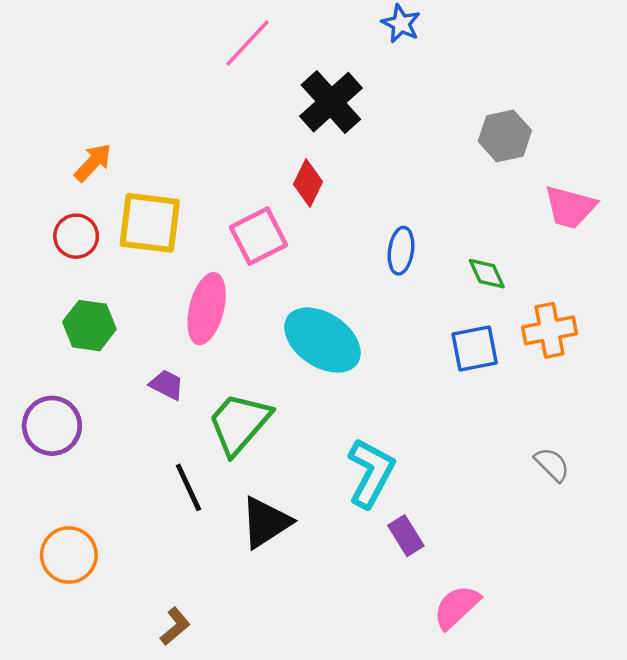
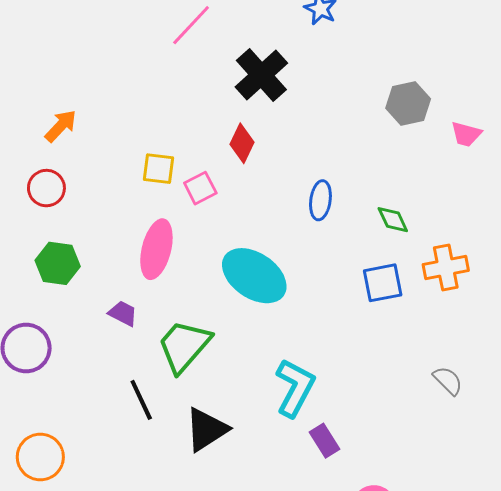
pink trapezoid: (570, 207) -> (466, 134), moved, size x0.7
yellow square: (150, 223) -> (159, 169), moved, size x0.6
pink square: (258, 236) -> (200, 188), size x0.7

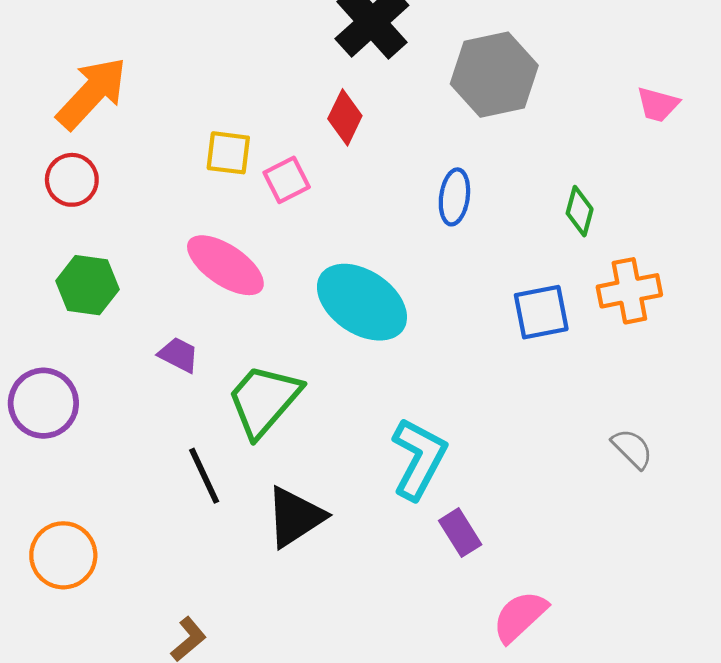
gray hexagon: (408, 103) -> (494, 75), moved, size x1.4
orange arrow: (61, 126) -> (92, 93), size x1.6
green diamond: (393, 220) -> (580, 211), moved, turned 40
pink ellipse: (156, 249) -> (225, 265), turned -70

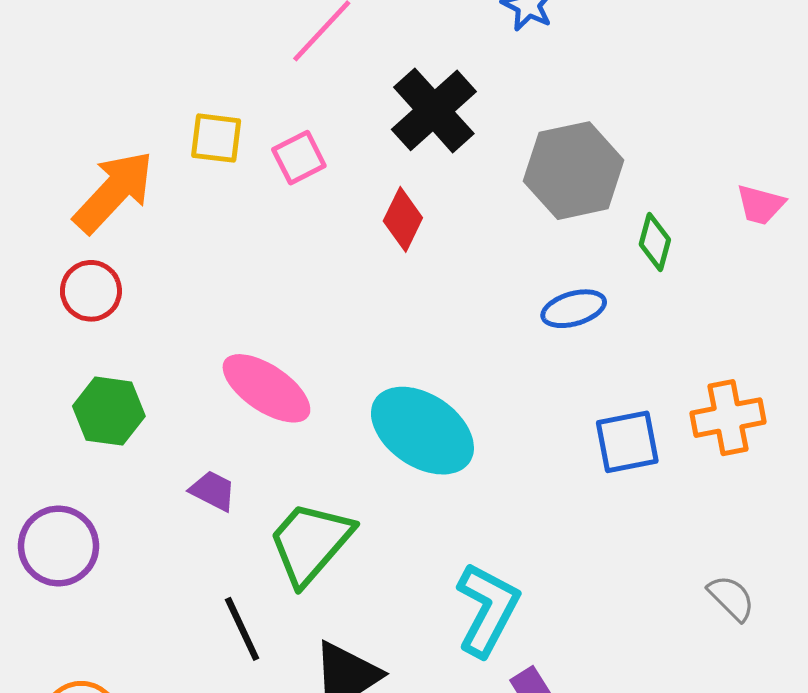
yellow square: (228, 153) -> (216, 138), moved
pink square: (287, 180) -> (299, 158), moved
blue ellipse: (454, 197) -> (574, 309), moved, turned 66
green diamond: (580, 211) -> (655, 242), moved

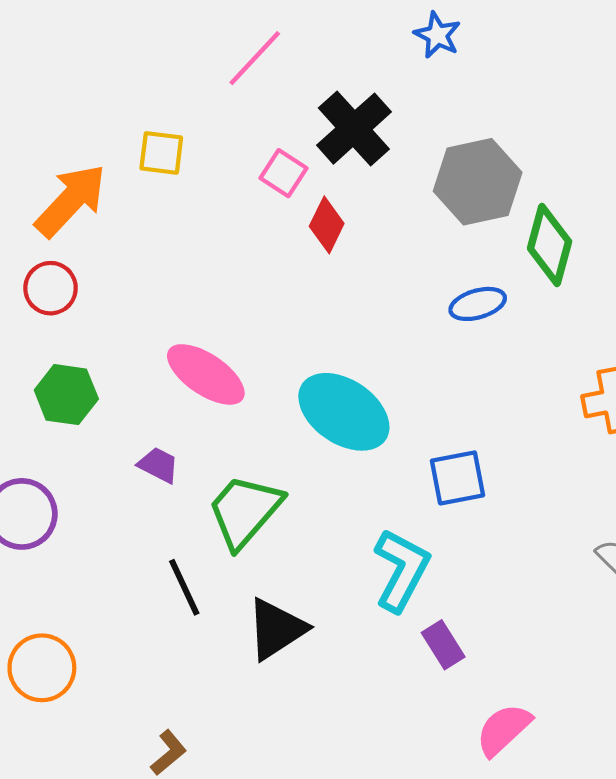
pink square: (299, 158) -> (283, 173), moved, turned -30
green diamond: (655, 242) -> (550, 245), size x1.6
blue square: (627, 442) -> (458, 478), moved

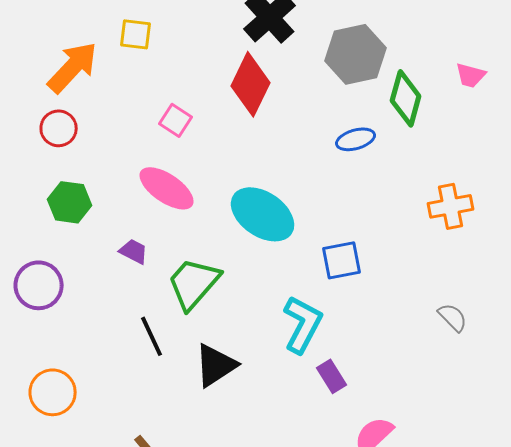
pink square: (283, 173) -> (176, 120), moved
red diamond: (327, 225) -> (251, 84), size x1.6

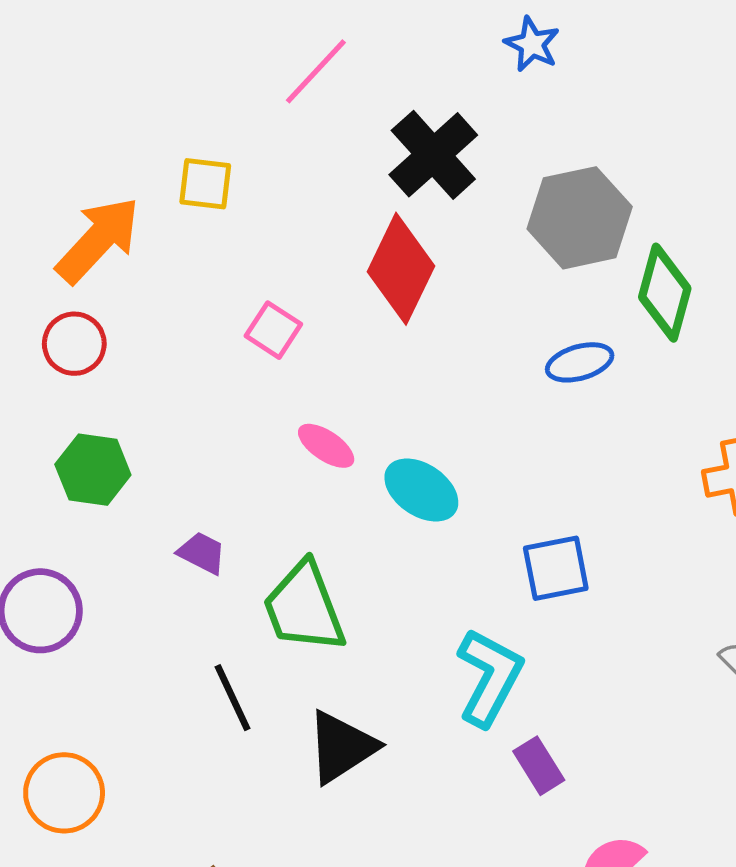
pink ellipse: (167, 188) -> (326, 446), moved, size x0.6
cyan ellipse: (263, 214) -> (421, 490), size x0.7
green trapezoid: (194, 283) -> (304, 607), turned -62

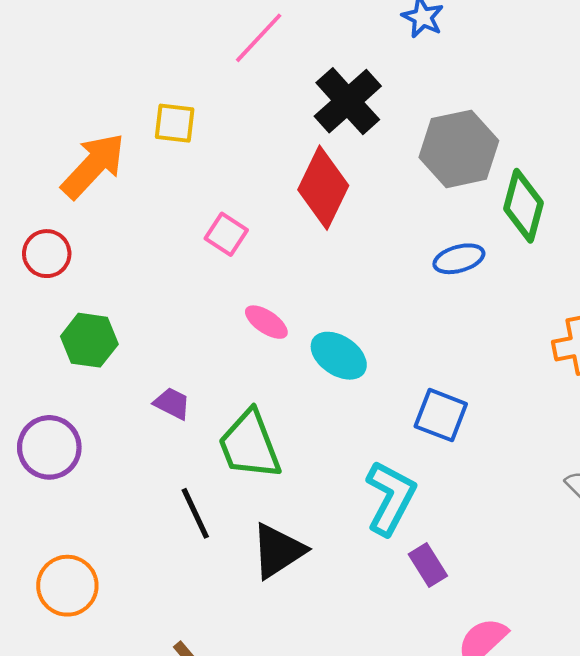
red circle: (74, 344) -> (47, 254), moved
blue square: (556, 568) -> (441, 415), turned 32

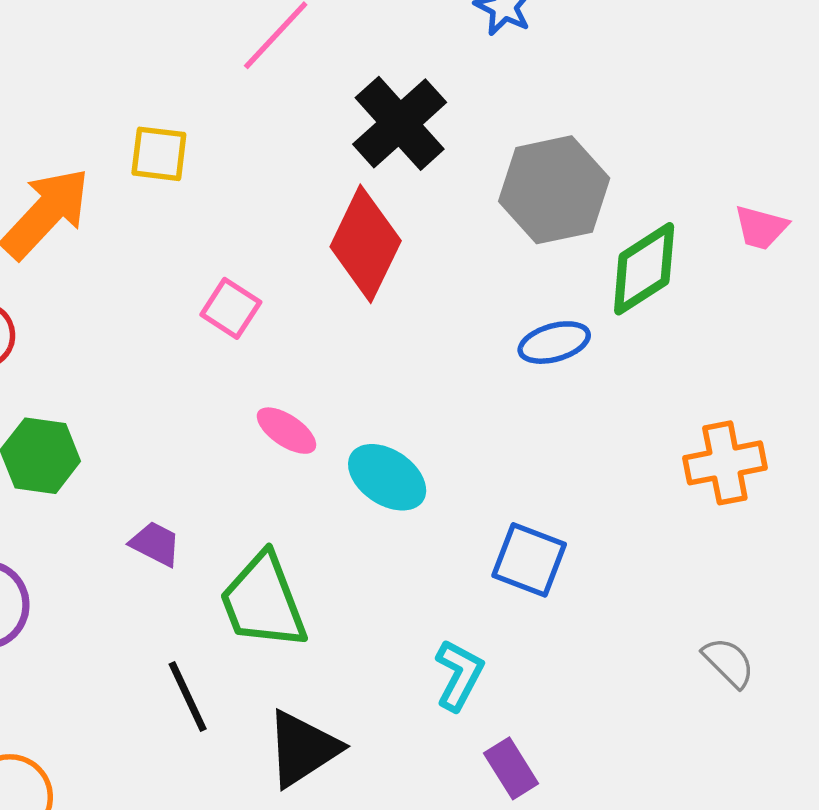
green diamond: (523, 206) -> (644, 269), turned 42
cyan L-shape: (390, 498) -> (459, 675), size x0.7

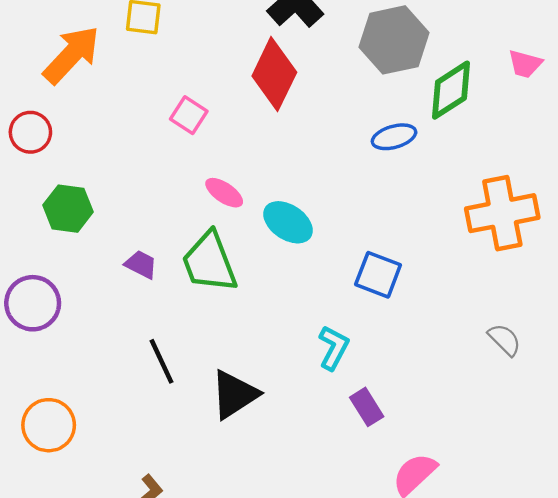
orange cross: (725, 463) -> (502, 213), size x1.4
green trapezoid: (263, 601) -> (209, 262), moved

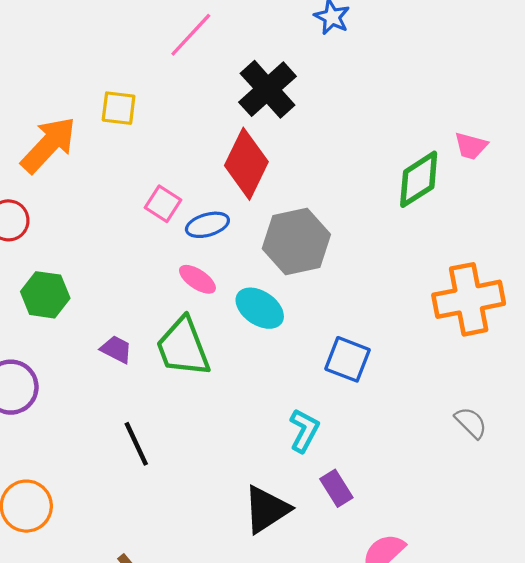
gray hexagon: (394, 40) -> (296, 241), moved
pink trapezoid: (525, 64) -> (471, 146), moved
blue ellipse: (394, 137) -> (207, 225), moved
black triangle: (234, 394) -> (266, 509), moved

